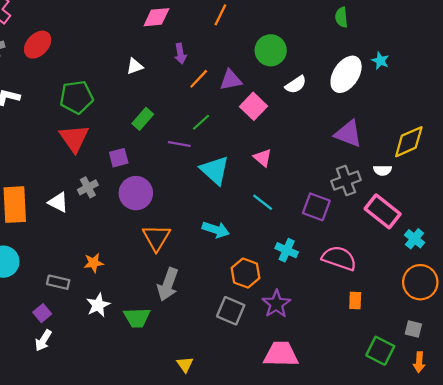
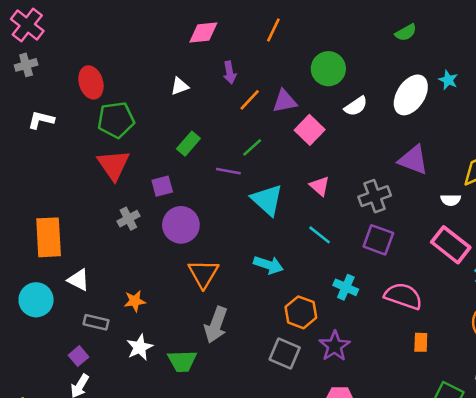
green semicircle: (341, 17) -> (406, 32), turned -114
red ellipse: (38, 45) -> (91, 82), moved, turned -60
gray cross: (346, 181) -> (375, 196), moved
white triangle: (58, 202) -> (78, 280), moved

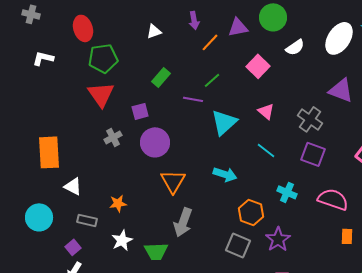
gray cross: (26, 65) -> (31, 14), turned 30
purple triangle: (285, 101) -> (238, 27), moved
gray cross: (375, 196) -> (310, 119), turned -35
cyan triangle: (267, 200) -> (224, 122), turned 36
cyan circle: (36, 300) -> (39, 217), moved

